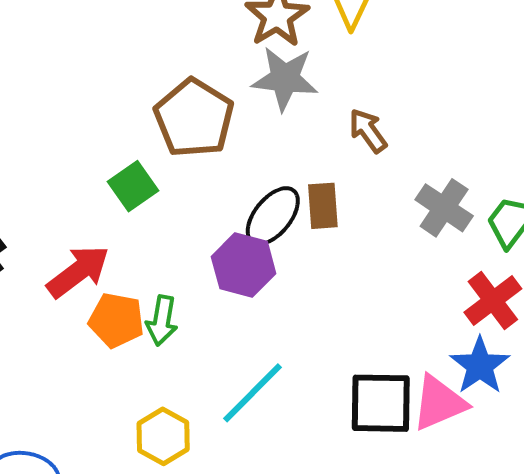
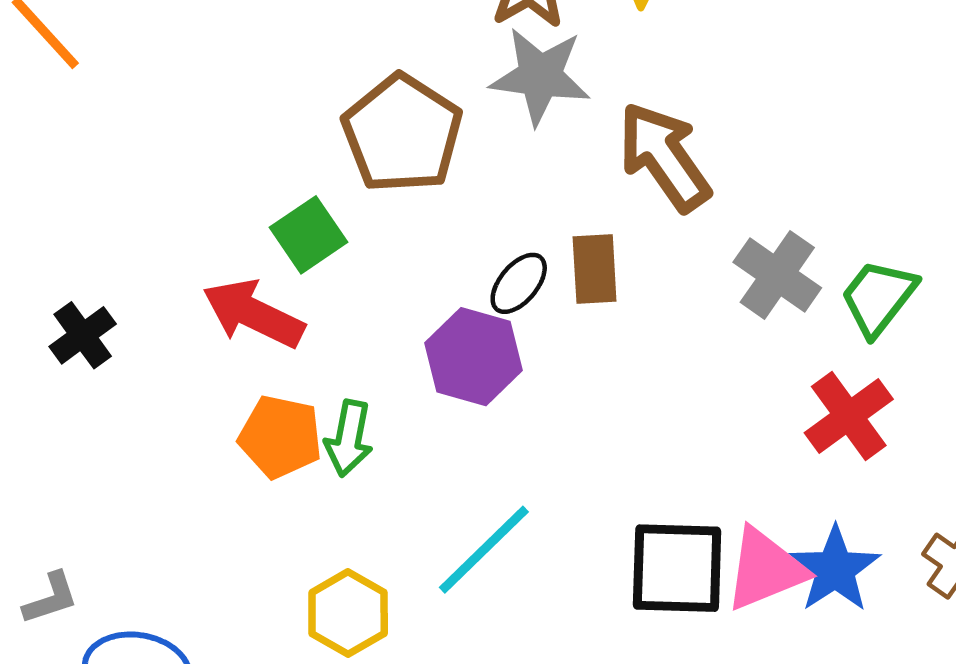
brown arrow: (368, 131) -> (664, 157), size x1.6
black ellipse: (273, 216) -> (519, 283), size x0.7
red arrow: (78, 272) -> (253, 314), moved, turned -118
blue star: (480, 366) -> (835, 569), moved

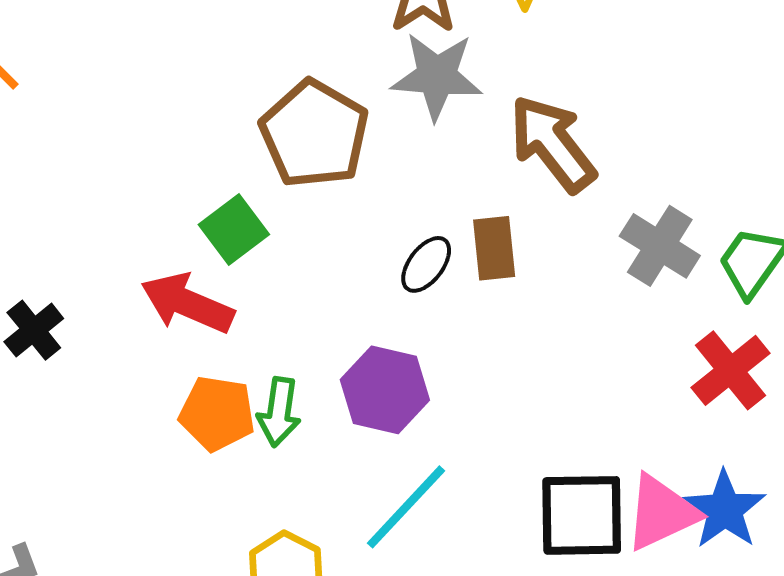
purple hexagon: (474, 357) -> (385, 390), moved

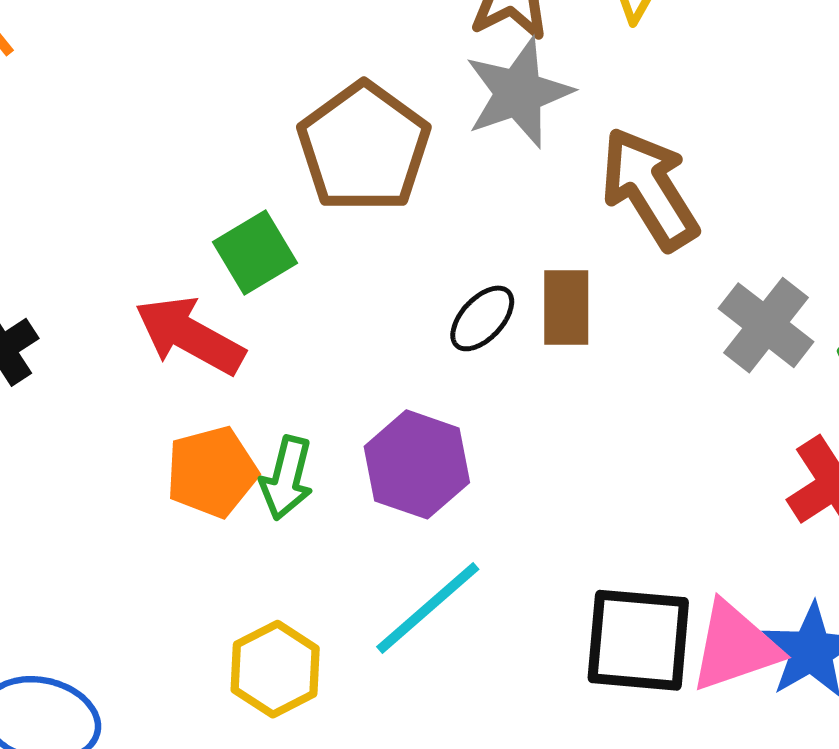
gray star: (437, 76) -> (518, 93), turned -30
orange pentagon: (217, 413) -> (212, 472), turned -30

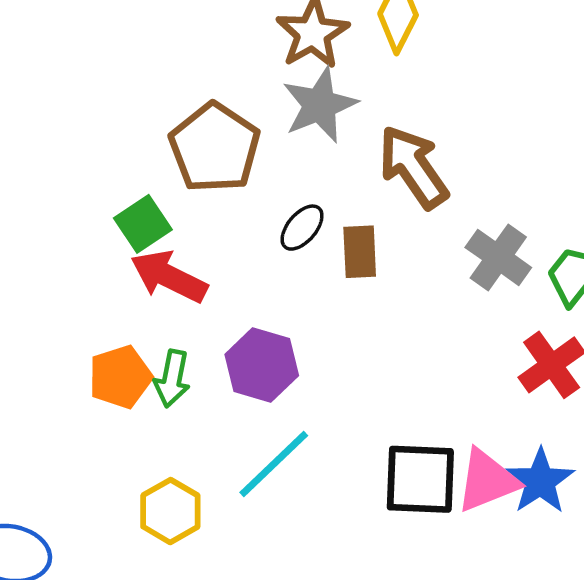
black ellipse: (482, 318) -> (302, 228), moved
red arrow: (190, 335) -> (169, 277), moved

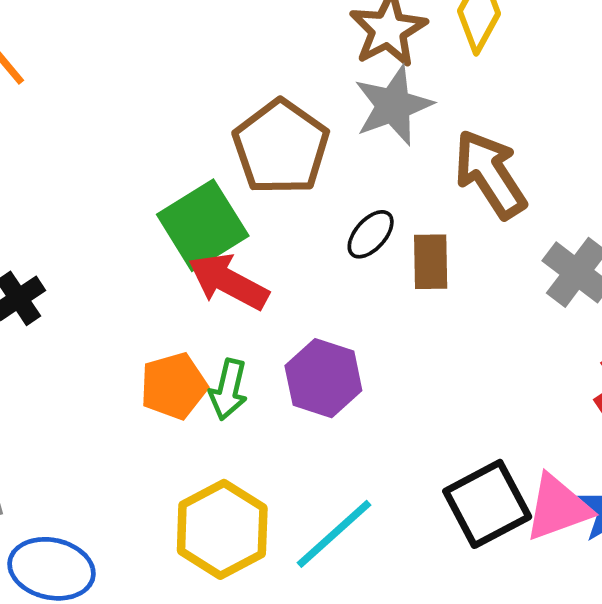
green square: (143, 224) -> (203, 225), size x1.5
cyan line: (274, 464) -> (334, 534), moved
black square: (420, 479) -> (487, 504), turned -32
yellow hexagon: (170, 511) -> (222, 529), size x1.4

